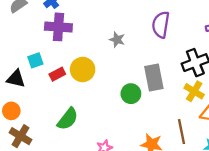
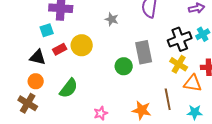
cyan square: (35, 60) -> (47, 30), moved
black triangle: (16, 79) -> (38, 57), moved
orange circle: (11, 111) -> (36, 81), moved

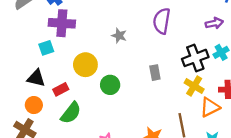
red rectangle: (60, 49) -> (61, 89), moved
gray rectangle: (144, 52) -> (155, 73), size x0.6
green circle: (124, 66) -> (110, 85), moved
orange triangle: (193, 83) -> (210, 107), turned -36

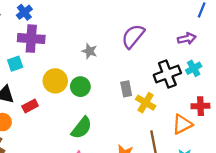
purple semicircle: (162, 21) -> (133, 36), turned 30
green circle: (110, 85) -> (80, 87), moved
yellow cross: (194, 86) -> (146, 103), moved
green semicircle: (71, 113) -> (82, 128), moved

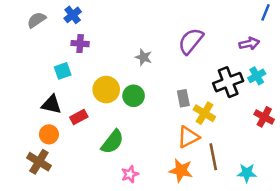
purple cross: (31, 39) -> (80, 44), size x0.6
red cross: (200, 106) -> (264, 117), turned 30
orange triangle: (182, 124) -> (188, 137), moved
green semicircle: (82, 128) -> (112, 142), moved

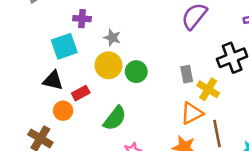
gray star: (144, 57) -> (112, 38), moved
cyan square: (63, 71) -> (64, 46), size x1.5
orange circle: (49, 134) -> (63, 111), moved

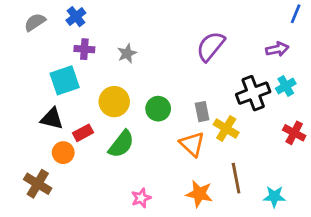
gray star: (112, 38) -> (127, 53), moved, turned 30
green circle: (136, 72) -> (158, 109), moved
orange triangle: (192, 113) -> (192, 144), moved, turned -50
green semicircle: (115, 118) -> (121, 144), moved

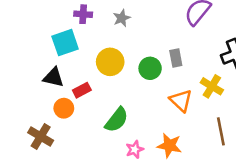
gray rectangle: (202, 112) -> (176, 58), moved
green semicircle: (121, 144) -> (117, 120), moved
orange star: (199, 194) -> (169, 146), moved

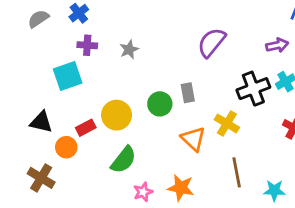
yellow circle: (110, 62) -> (117, 115), moved
black triangle: (53, 77) -> (41, 122), moved

